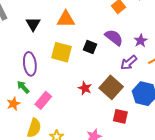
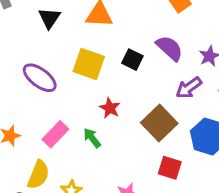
purple ellipse: (30, 64) -> (40, 78), turned -50
green arrow: (23, 87) -> (92, 138), moved
red star: (85, 88) -> (110, 108), moved

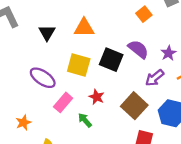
black square: (132, 60) -> (111, 60), size x1.5
pink rectangle: (55, 134) -> (63, 102), moved

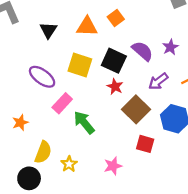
orange square: (144, 14) -> (116, 18), moved
purple star: (168, 53) -> (170, 47), moved
red star: (97, 97) -> (115, 87), moved
green arrow: (85, 120) -> (84, 122), size x1.5

